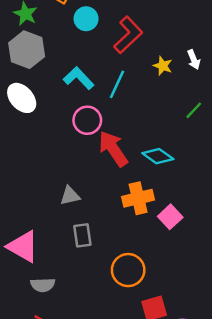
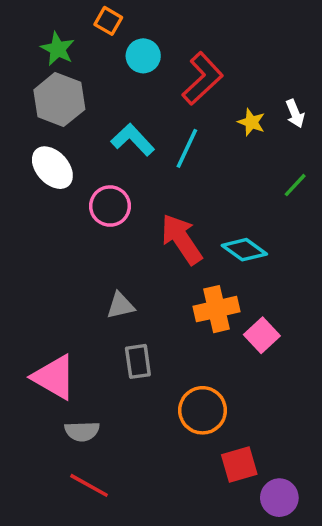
pink circle: (87, 120) -> (110, 206), moved

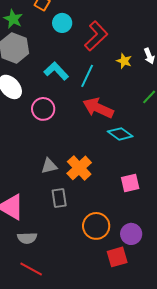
red arrow: (182, 239) -> (98, 108), moved, turned -32
orange cross: (217, 309) -> (79, 168), moved, turned -30
pink square: (262, 335) -> (130, 183), turned 30
purple circle: (279, 498) -> (131, 234), moved

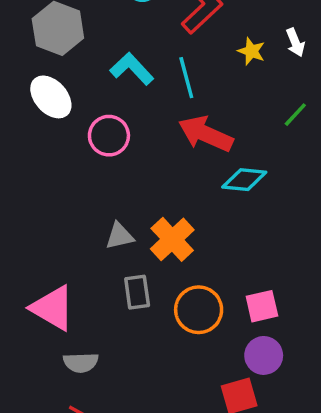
cyan line: (87, 76) -> (186, 78), turned -40
cyan diamond: (120, 134) -> (244, 180), turned -30
pink square: (130, 183) -> (262, 306), moved
orange circle: (96, 226) -> (199, 310), moved

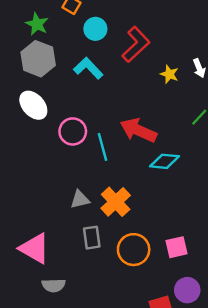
cyan L-shape: (132, 69) -> (88, 68), moved
cyan line: (186, 78) -> (103, 147), moved
purple circle: (264, 355) -> (187, 290), moved

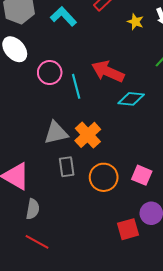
gray triangle: (80, 199) -> (56, 133), size x1.4
pink square: (176, 247) -> (142, 175), turned 36
gray semicircle: (54, 285) -> (33, 209), turned -78

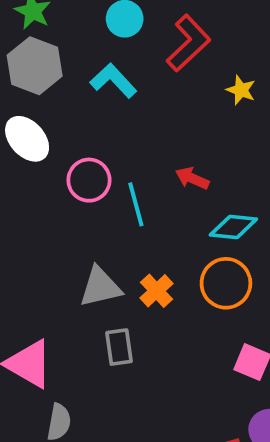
red arrow: (108, 71) -> (192, 178), size x0.6
orange cross: (88, 135) -> (157, 291), size x0.7
orange circle: (104, 177) -> (226, 283), moved

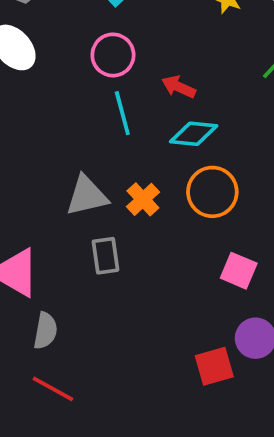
pink circle: (89, 180) -> (113, 55), moved
cyan diamond: (233, 227) -> (194, 134), moved

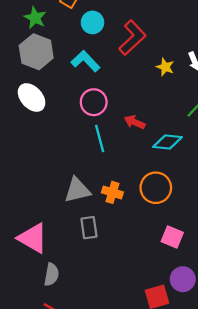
cyan diamond: (194, 134) -> (168, 142), moved
orange cross: (143, 199) -> (112, 192), turned -30

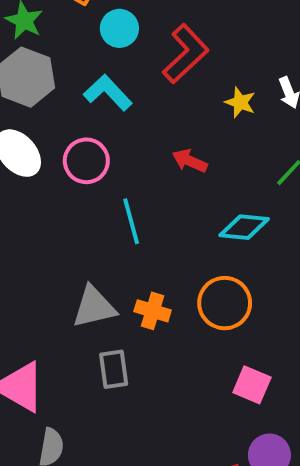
pink circle: (94, 102) -> (86, 161), moved
red arrow: (135, 122) -> (190, 161), moved

